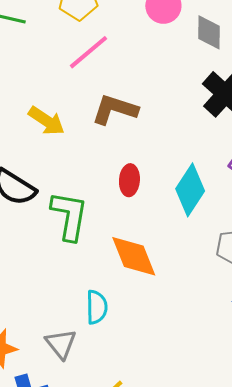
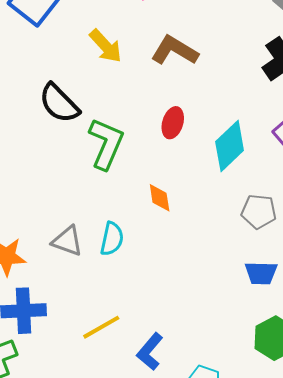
orange diamond: (134, 256) -> (160, 198), size x0.6
gray triangle: (61, 344) -> (67, 241), moved, turned -44

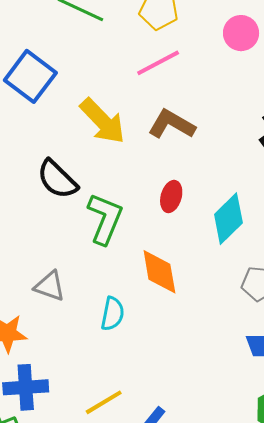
yellow arrow: (106, 46) -> (103, 121), size x1.4
orange diamond: (160, 198) -> (159, 272), size x1.6
gray triangle: (67, 241) -> (50, 286), moved

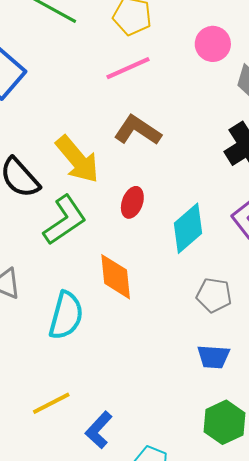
yellow arrow: (103, 121) -> (77, 159), moved
green L-shape: (105, 219) -> (65, 220), turned 30
cyan semicircle: (113, 314) -> (66, 315), size x1.4

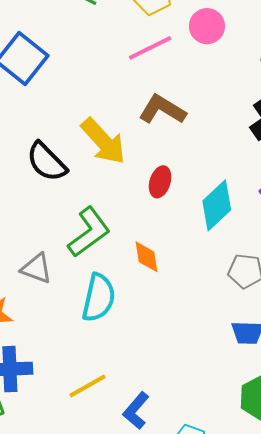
pink circle: (213, 44) -> (207, 26), moved
green L-shape: (65, 220) -> (89, 232), moved
orange diamond: (116, 277) -> (146, 257), size x0.7

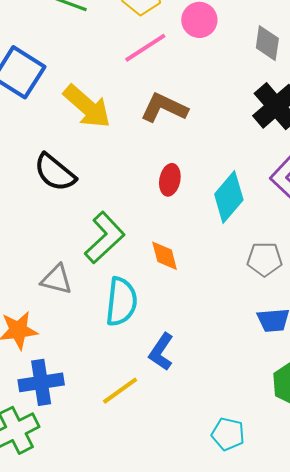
yellow arrow: (103, 141) -> (87, 107), moved
blue L-shape: (136, 411) -> (161, 352), moved

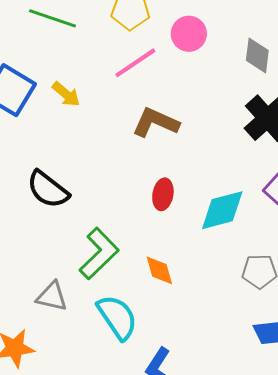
yellow arrow: (87, 107) -> (66, 94), moved, size x0.6
cyan diamond: (229, 197) -> (222, 210), turned 36
cyan semicircle: (121, 302) -> (117, 317), turned -39

